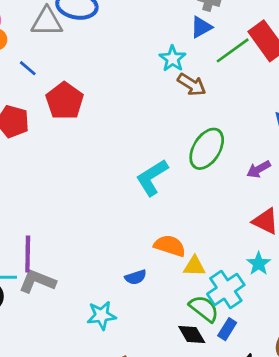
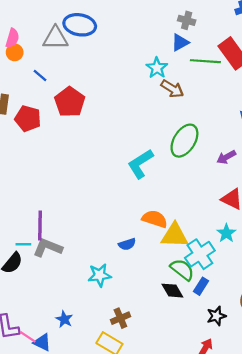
green line: (233, 50) -> (205, 61), turned 40
yellow triangle: (194, 266) -> (175, 235), size x1.5

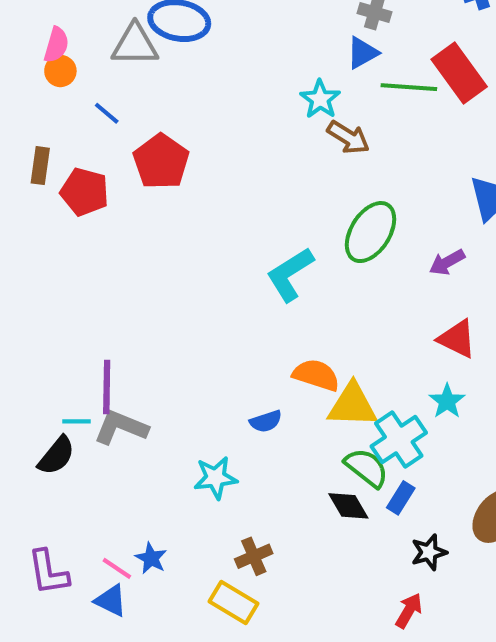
pink line: (28, 337) -> (117, 568), moved

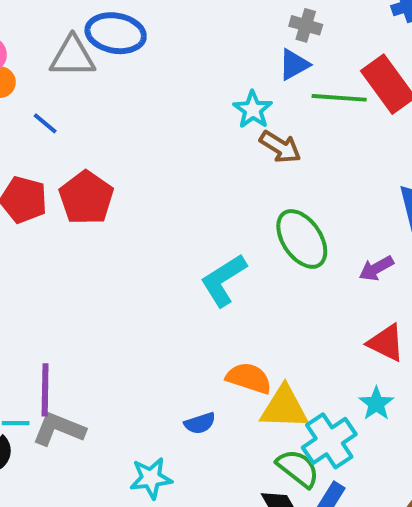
red pentagon: (161, 162) -> (86, 198), moved
green ellipse: (371, 232) -> (302, 239), turned -66

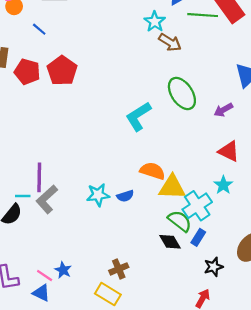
gray L-shape: (59, 429) -> (47, 199), turned -64
cyan star: (151, 478) -> (98, 195), moved

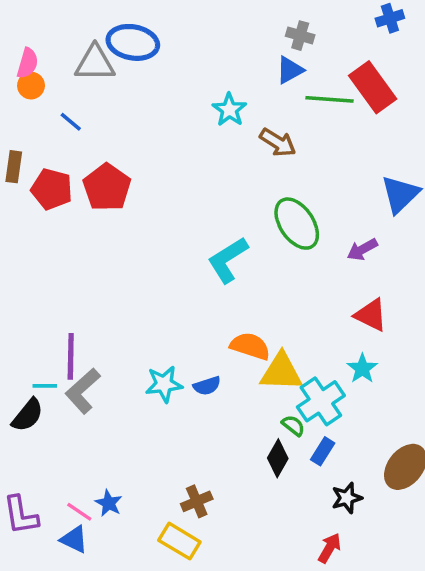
cyan star: (155, 22) -> (229, 110), moved
green semicircle: (180, 221) -> (293, 425), size x0.6
black diamond: (170, 242) -> (278, 458), turned 60

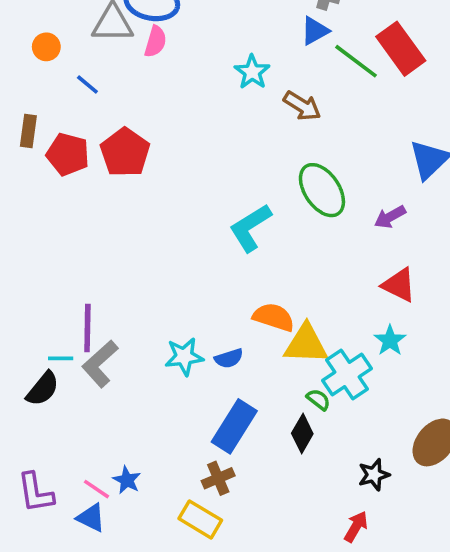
pink semicircle: (28, 63) -> (155, 41), moved
green line: (329, 99) -> (356, 61), turned 33
blue rectangle: (323, 451) -> (234, 426), moved, size x1.8

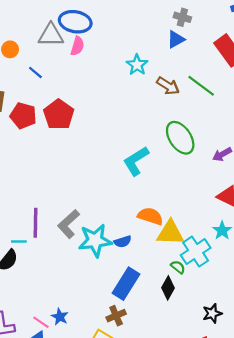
green line: (356, 61) -> (201, 86), moved
cyan star: (184, 357) -> (95, 240), size x1.4
gray L-shape: (100, 364) -> (69, 224), moved

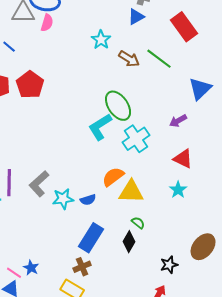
green ellipse: (180, 138) -> (118, 106), moved
orange semicircle: (150, 216) -> (113, 177), turned -55
cyan star: (95, 240) -> (63, 199), size x0.7
cyan cross: (196, 252) -> (136, 139), moved

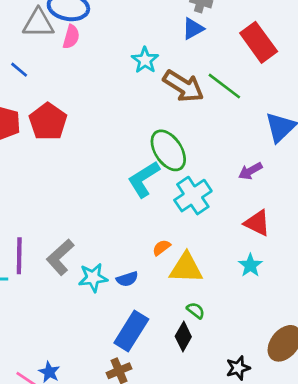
brown arrow: (129, 59) -> (183, 86), size x1.4
orange semicircle: (113, 177) -> (161, 248), size x0.6

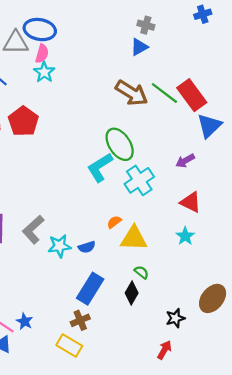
red rectangle: (259, 42) -> (192, 95), moved
cyan star: (145, 60) -> (44, 72), moved

